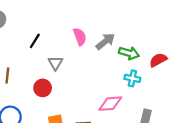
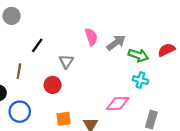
black line: (35, 41) -> (37, 45), moved
red semicircle: (158, 60) -> (167, 50), moved

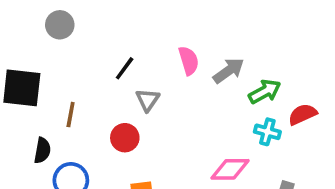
black line: (37, 45) -> (125, 68), moved
red semicircle: (167, 50) -> (303, 114), moved
green arrow: (138, 55) -> (265, 92), turned -48

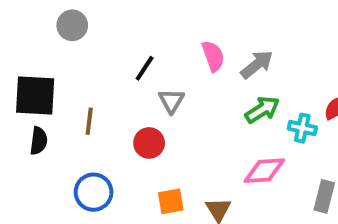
green arrow: (265, 92) -> (262, 110), moved
black semicircle: (42, 150) -> (39, 141), moved

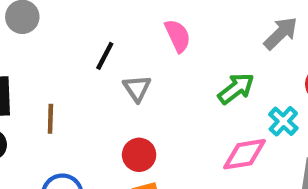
gray arrow: (257, 65) -> (281, 33), moved
cyan cross: (302, 128) -> (283, 121), moved, turned 36
red circle: (149, 143) -> (139, 155), moved

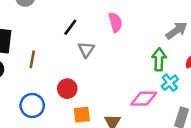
green arrow: (236, 89) -> (159, 59), moved, turned -60
red circle: (139, 155) -> (67, 89), moved

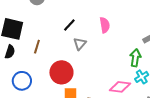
red circle: (67, 89) -> (61, 72), size x1.5
blue circle: (32, 105) -> (22, 81), moved

